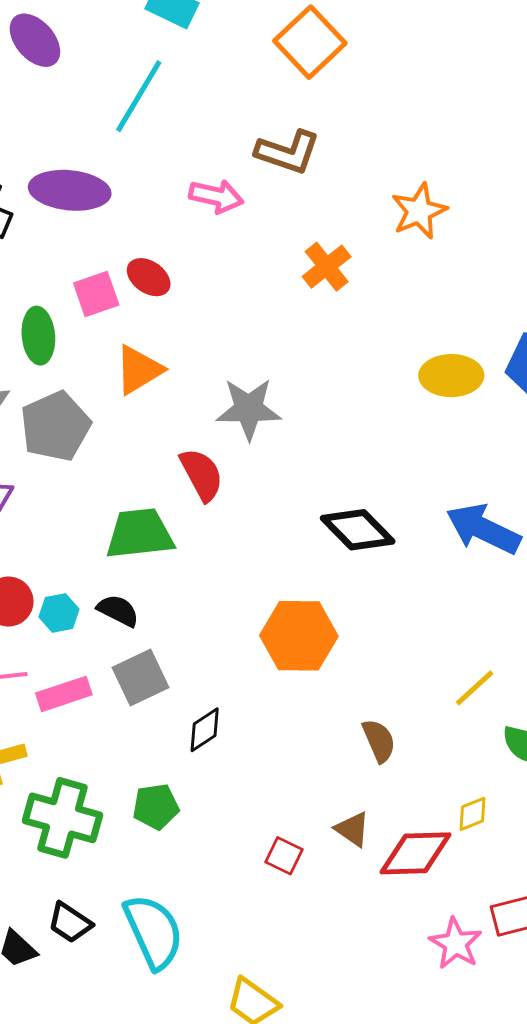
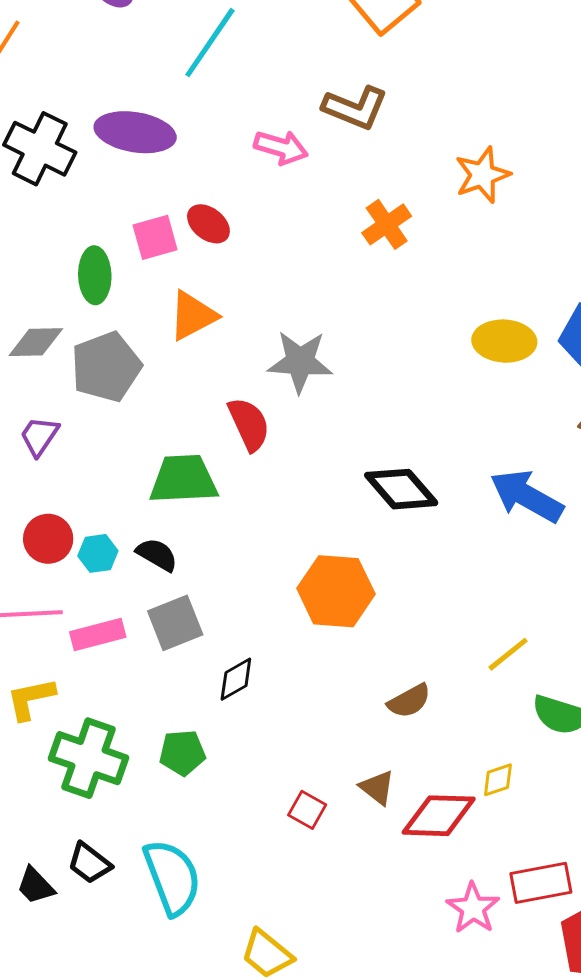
brown semicircle: (379, 741) -> (409, 701), turned 81

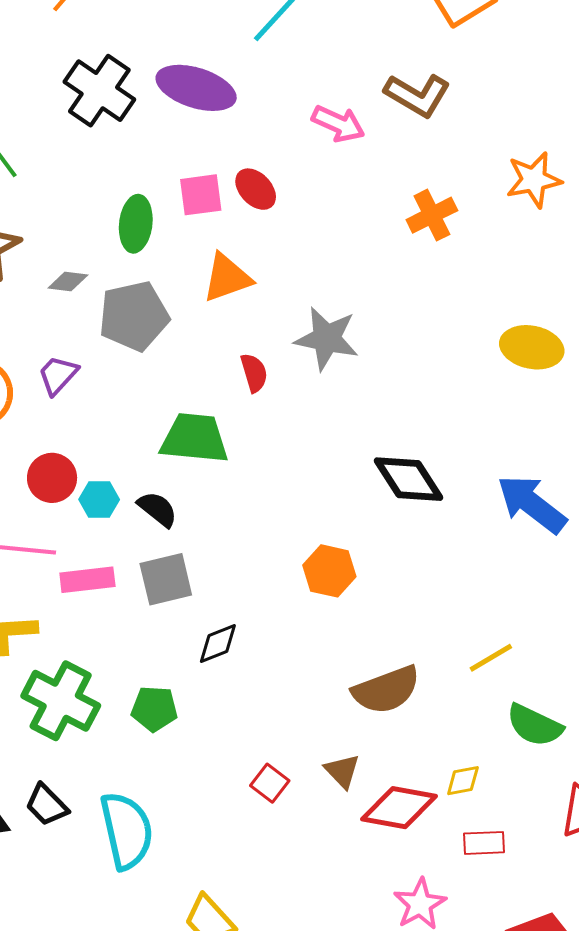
gray diamond: (36, 342) -> (68, 282), size x0.7
red semicircle: (249, 424) -> (254, 373), moved, size x0.7
orange hexagon: (336, 591) -> (329, 571), size x0.7
brown semicircle: (409, 701) -> (386, 690), size x1.5
red rectangle: (541, 883) -> (484, 843), moved, size x0.7

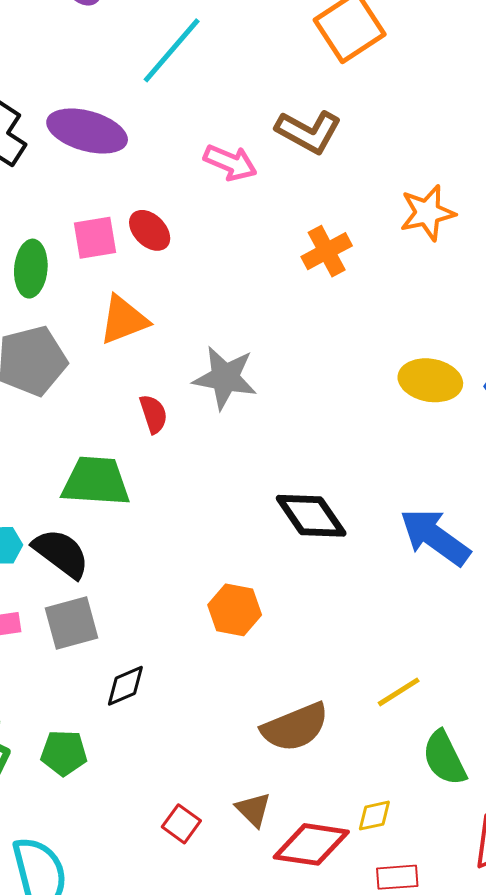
black semicircle: (157, 509) -> (61, 553), size x1.4
green semicircle: (535, 725) -> (444, 758), turned 40

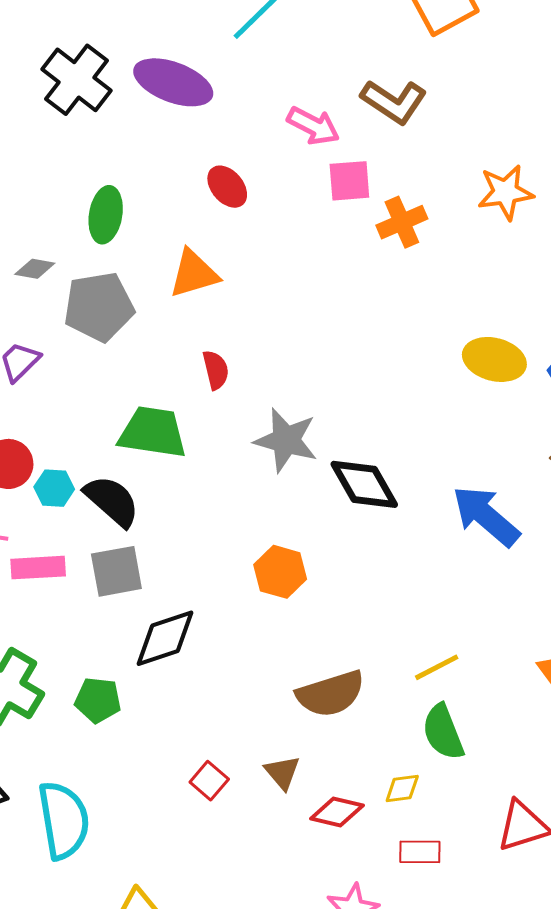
pink square: (95, 238) -> (349, 181), moved
gray star: (225, 378) -> (286, 440), moved
black diamond: (125, 686) -> (165, 638), size x1.5
green semicircle: (444, 758) -> (443, 732), moved
red diamond: (311, 844) -> (337, 812), size x0.7

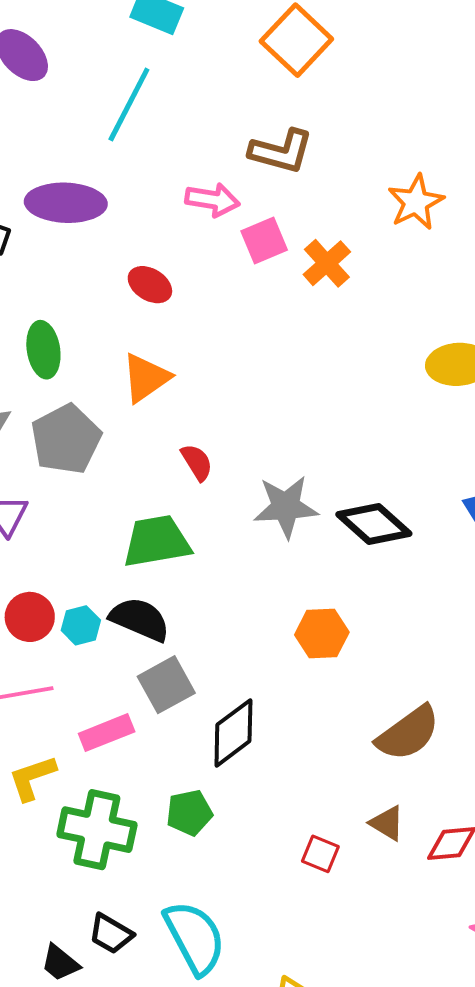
pink rectangle: (38, 568) -> (107, 733), moved

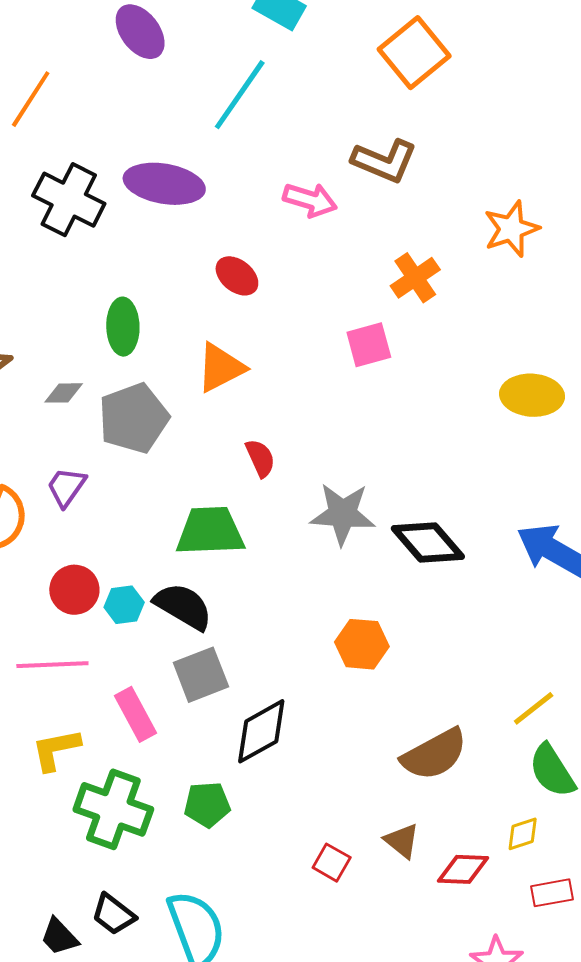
pink square: (264, 241) -> (369, 345), moved
pink rectangle: (107, 733) -> (135, 714), turned 76

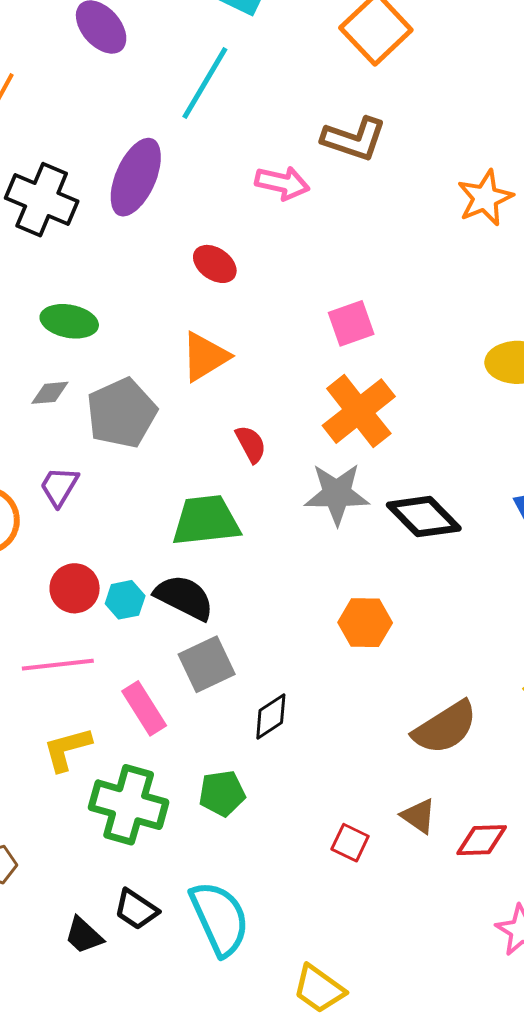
purple ellipse: (164, 184) -> (136, 177), turned -72
orange cross: (415, 278) -> (359, 411), moved, size x1.5
green ellipse: (123, 327) -> (69, 321), moved, turned -74
black diamond: (261, 731) -> (271, 717), size x0.7

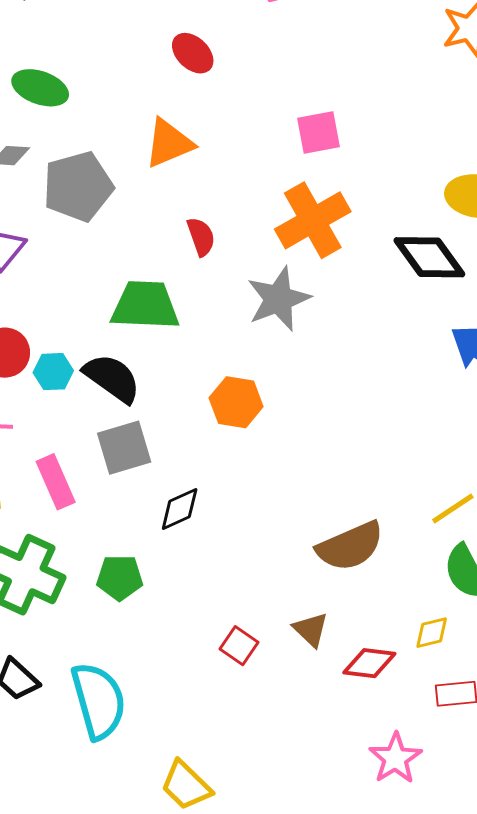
gray star: (337, 494) -> (278, 299), turned -30
black diamond: (424, 517) -> (429, 257), moved
orange hexagon: (365, 623) -> (236, 402), moved

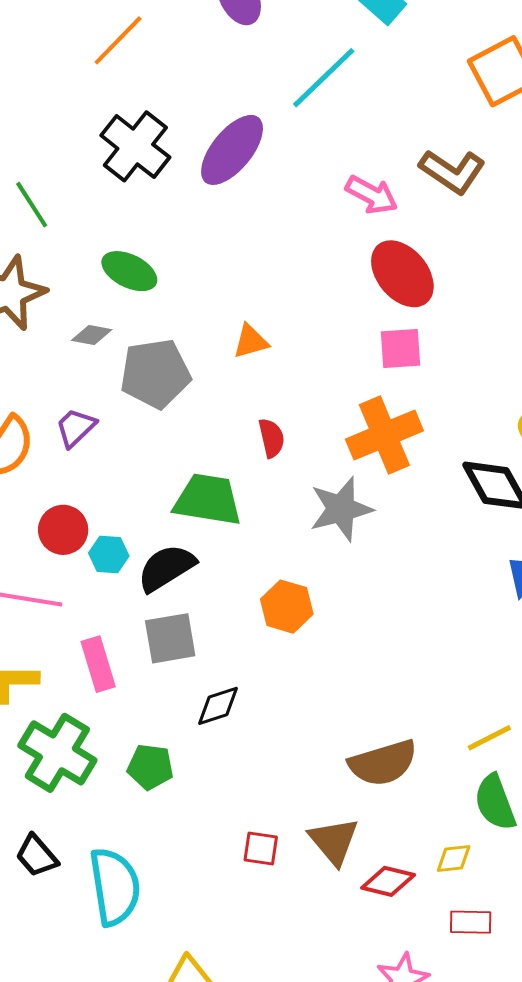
red ellipse: (193, 53) -> (402, 274), moved, size x1.6
orange triangle: (169, 143) -> (251, 341), size x0.7
black semicircle: (112, 378) -> (166, 568), turned -74
brown triangle: (311, 630) -> (334, 841), size x1.4
red square: (239, 646) -> (261, 849), turned -33

